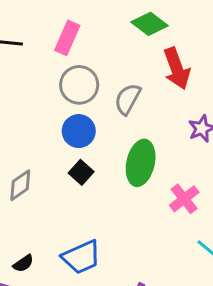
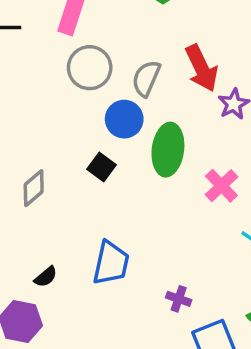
red arrow: (177, 68) -> (201, 68), moved
blue circle: (79, 131) -> (124, 119), moved
blue trapezoid: (81, 257) -> (111, 263), turned -48

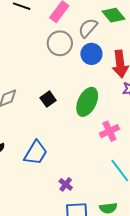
gray semicircle: (146, 78) -> (88, 28), moved
blue circle: (124, 119) -> (91, 54), moved

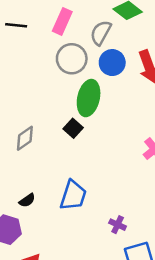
green ellipse: (87, 102) -> (89, 98), moved

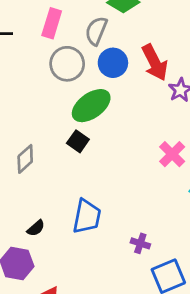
green ellipse: (89, 98) -> (91, 106), turned 48

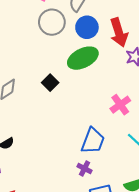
green ellipse: (91, 106) -> (83, 58), moved
blue trapezoid: (87, 216) -> (93, 141), moved

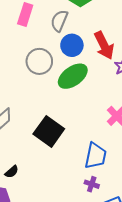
gray circle: (52, 22) -> (39, 61), moved
black square: (50, 83) -> (49, 131), moved, size x1.8

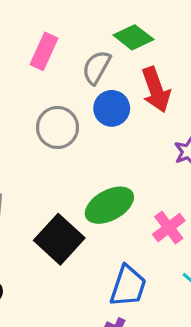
red arrow: (104, 45) -> (156, 90), moved
green ellipse: (73, 76) -> (109, 205), moved

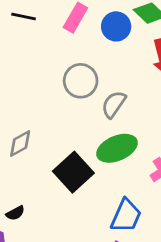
gray semicircle: (96, 67) -> (114, 104), moved
blue circle: (112, 108) -> (116, 26), moved

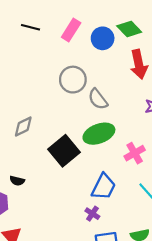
gray semicircle: (114, 104) -> (98, 99), turned -75
black semicircle: (15, 213) -> (17, 181), turned 40

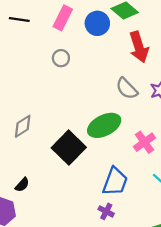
gray circle: (73, 80) -> (61, 58), moved, size x0.6
gray semicircle: (98, 99) -> (127, 88), moved
black semicircle: (17, 181) -> (22, 185), turned -56

